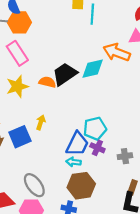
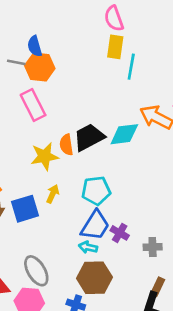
orange semicircle: (47, 82) -> (66, 145), turned -119
yellow star: (17, 86) -> (45, 156), moved
cyan pentagon: (95, 128) -> (96, 191), moved

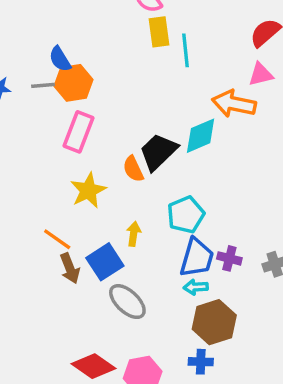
pink rectangle: (33, 105) -> (78, 132), turned 64
yellow star: (45, 156) -> (88, 190), moved
gray ellipse: (36, 271) -> (127, 302), moved

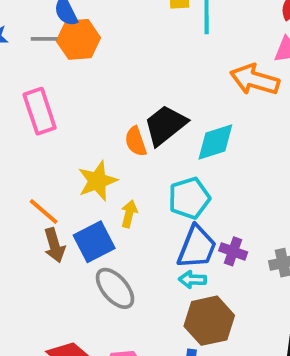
pink rectangle: (78, 132) -> (40, 111), moved, turned -45
cyan diamond: (201, 136) -> (215, 142), moved
yellow star: (88, 190) -> (97, 181), moved

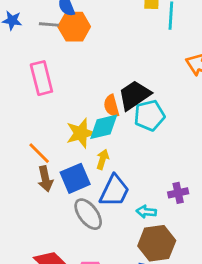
cyan diamond: (215, 142) -> (104, 127), moved
cyan pentagon: (189, 198) -> (149, 115), moved
blue trapezoid: (197, 247) -> (114, 191), moved
purple cross: (233, 251) -> (178, 193), turned -36

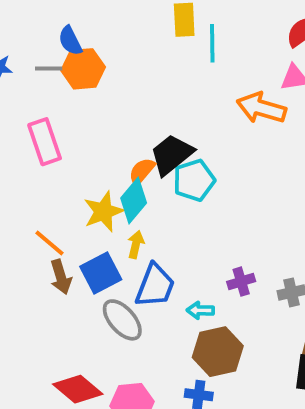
orange semicircle: (111, 106) -> (142, 171), turned 60
cyan diamond: (104, 127) -> (134, 201), turned -32

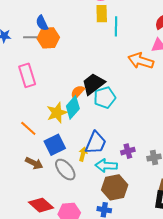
yellow arrow: (136, 244) -> (83, 154), moved
brown arrow: (61, 277) -> (34, 163), moved, turned -48
blue trapezoid: (155, 286) -> (96, 143), moved
cyan arrow: (200, 310) -> (106, 166), size x1.5

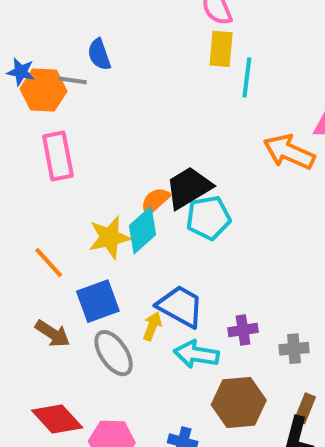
orange hexagon: (48, 38) -> (43, 90), moved
blue trapezoid: (96, 143) -> (180, 306), turned -90
brown hexagon: (115, 187) -> (239, 402), moved

